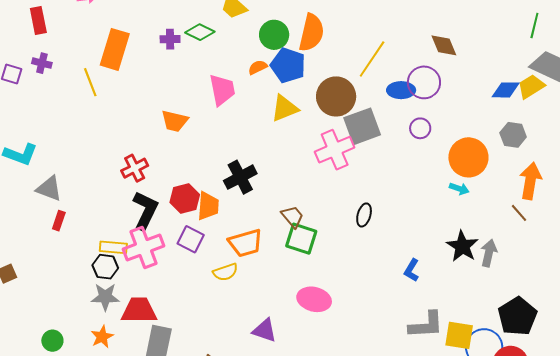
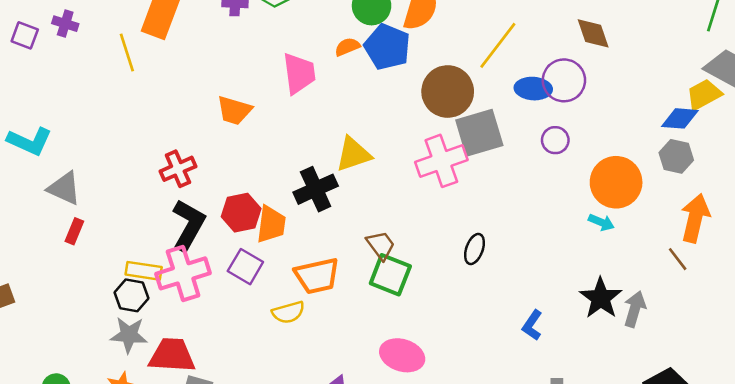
blue diamond: (506, 90) -> (680, 118), moved
yellow triangle: (285, 108) -> (353, 154), moved

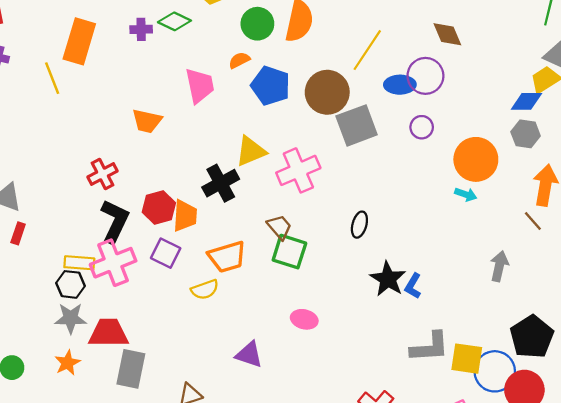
blue pentagon: (387, 47) -> (271, 86), moved
pink cross: (441, 161) -> (298, 170), moved
black star: (601, 298) -> (388, 279), moved
pink ellipse: (402, 355) -> (304, 319), size x0.7

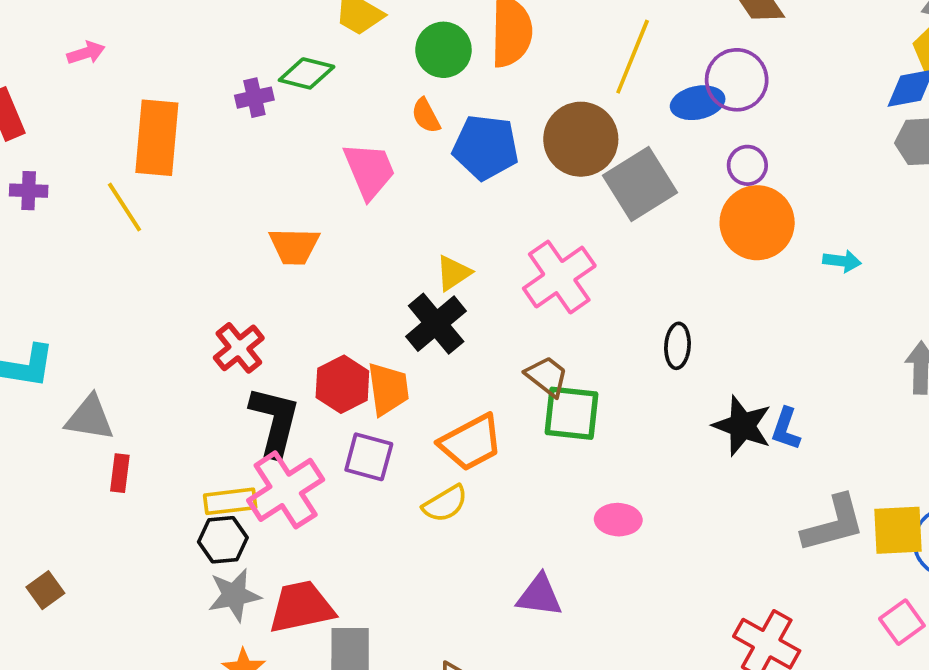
orange semicircle: (239, 60) -> (426, 116), turned -80
yellow triangle: (251, 151) -> (453, 273), moved, size x0.7
orange circle: (476, 159) -> (757, 223), moved

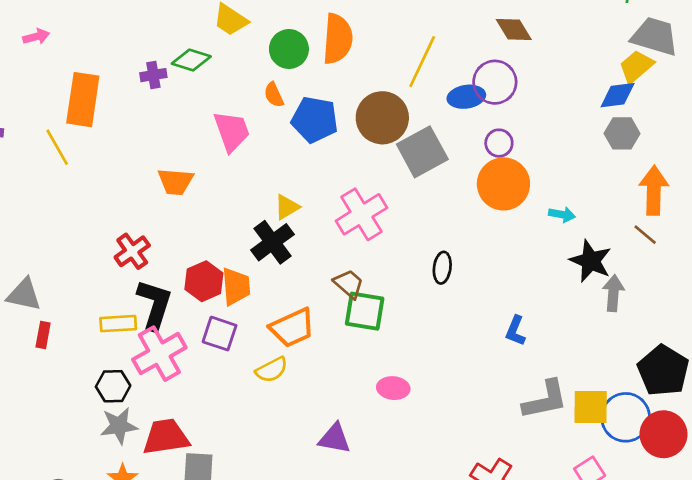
black star: (742, 426) -> (591, 261), moved
yellow rectangle: (230, 501) -> (118, 324), moved

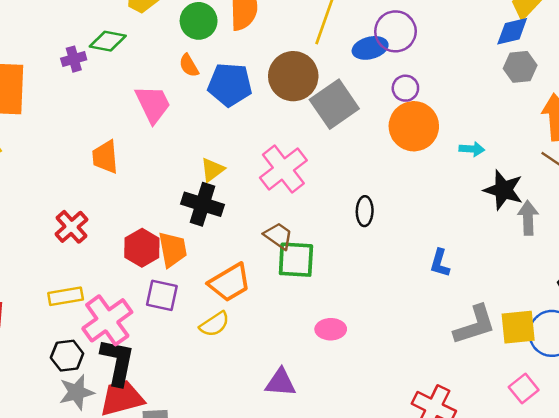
orange trapezoid: (175, 182) -> (105, 157), turned 87
black cross: (272, 242) -> (202, 204), turned -30
black L-shape: (155, 305) -> (118, 362), moved

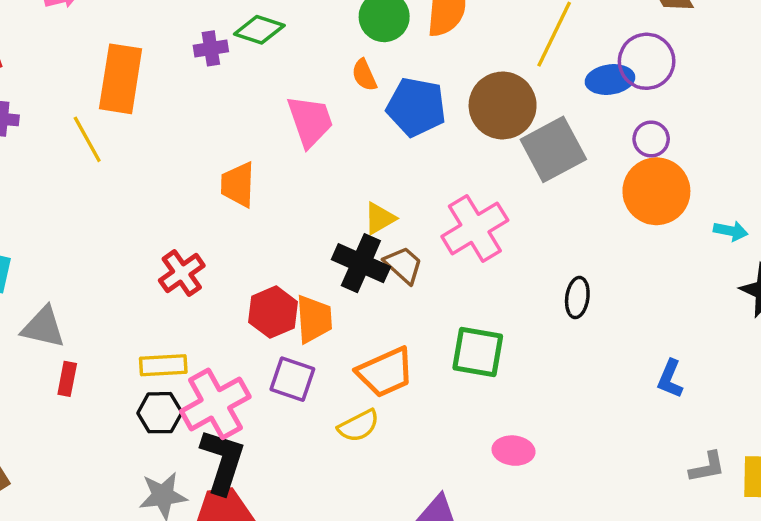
brown trapezoid: (278, 236) -> (403, 265), moved
gray L-shape: (475, 325) -> (707, 467), size x0.6
black hexagon: (67, 356) -> (160, 413), moved

